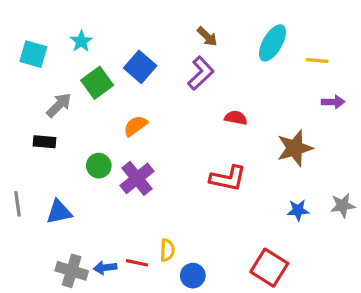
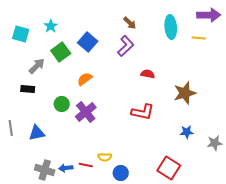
cyan ellipse: (272, 43) -> (171, 27), turned -35
purple arrow: (333, 102) -> (209, 15), moved, size x1.6
gray star: (343, 205) -> (215, 143), moved
yellow semicircle: (167, 250) -> (105, 157), turned 88

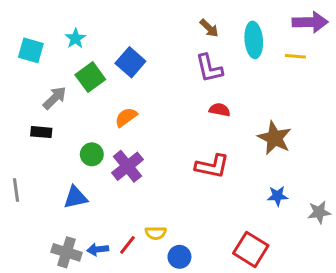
brown arrow: (130, 23) -> (209, 28), moved
purple L-shape: (126, 46) -> (209, 68), moved, turned 120
brown star: (185, 93) -> (275, 138), turned -30
blue triangle: (37, 133) -> (75, 197), moved
red line: (86, 165) -> (127, 245), turned -64

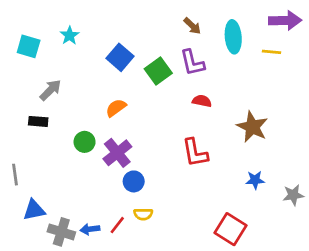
green square: (90, 77) -> (158, 71), moved
red L-shape: (212, 166) -> (195, 153), turned 68
blue triangle: (75, 197) -> (34, 210), moved
blue circle: (179, 257) -> (134, 181), moved

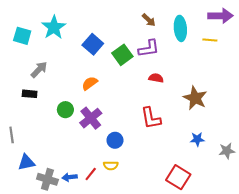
cyan star: (70, 35) -> (54, 27), size x1.6
purple L-shape: (192, 63) -> (149, 48), turned -85
blue circle: (134, 181) -> (115, 140), moved

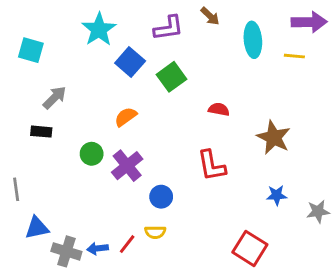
brown arrow: (149, 20) -> (210, 16), moved
cyan star: (54, 27) -> (99, 29), moved
purple L-shape: (149, 48) -> (169, 28), moved

